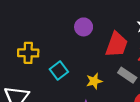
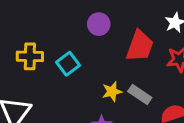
cyan square: (59, 71) -> (68, 64), moved
gray rectangle: (127, 75) -> (140, 94), moved

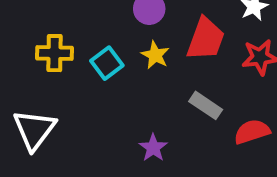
yellow star: (112, 92) -> (155, 55), moved, turned -30

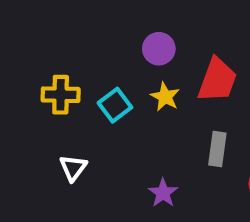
gray rectangle: (206, 105) -> (217, 149), turned 64
white triangle: (34, 130) -> (73, 168), moved, size x0.6

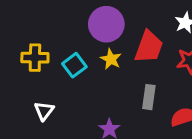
purple circle: (159, 49) -> (106, 24), size x1.5

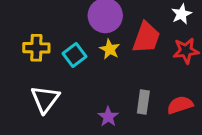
gray rectangle: (149, 97) -> (143, 102), moved
white triangle: (44, 111) -> (45, 99), size x1.5

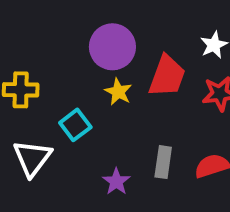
cyan square: (74, 55) -> (75, 125), moved

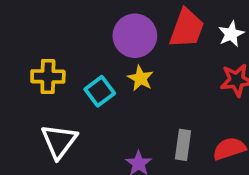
red trapezoid: (167, 76) -> (187, 28), moved
cyan square: (75, 125) -> (100, 91), moved

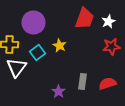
purple circle: (135, 36) -> (33, 22), moved
white triangle: (59, 141) -> (16, 68), moved

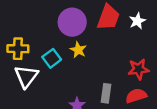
purple circle: (33, 22) -> (72, 22), moved
red star: (111, 46) -> (139, 69), moved

